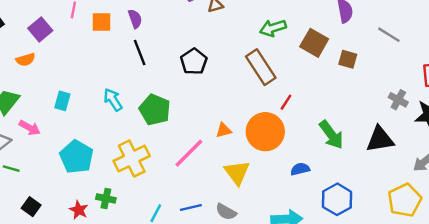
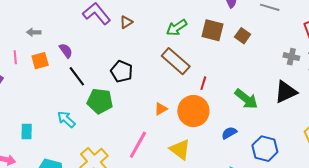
brown square: (348, 59) -> (243, 36), turned 35
green pentagon: (155, 110) -> (100, 101), moved
orange triangle: (224, 130) -> (161, 109), moved

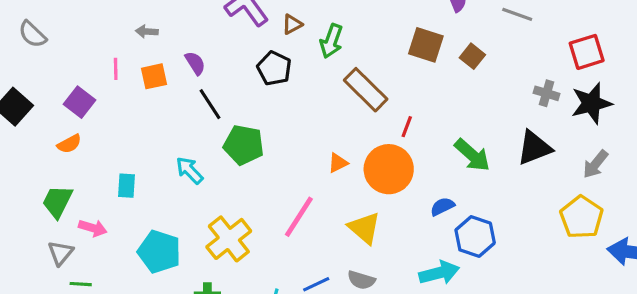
green arrow: (177, 28) -> (331, 41), moved, turned -40
black pentagon: (122, 71) -> (274, 68), moved
blue hexagon: (265, 149) -> (475, 236), moved

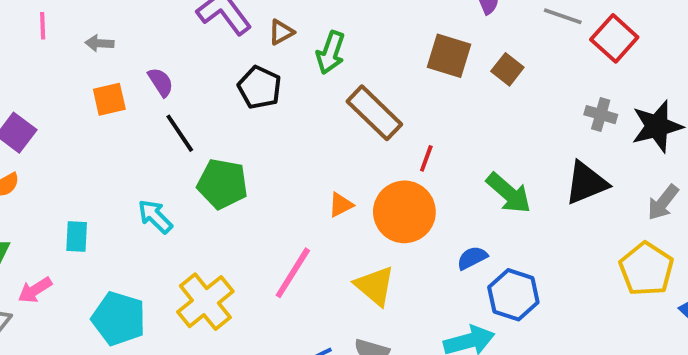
red square: (587, 52) -> (614, 38), moved, turned -30
pink line: (116, 69) -> (43, 26), moved
pink arrow: (93, 228) -> (35, 290), turned 132

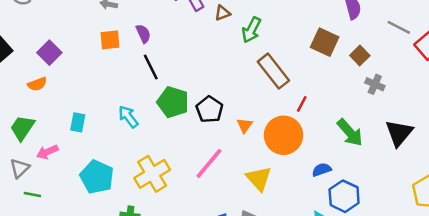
black pentagon: (260, 87) -> (209, 109), moved
gray cross: (601, 115) -> (375, 84), moved
black triangle: (586, 183) -> (399, 133), turned -36
orange triangle: (341, 205) -> (245, 125), turned -35

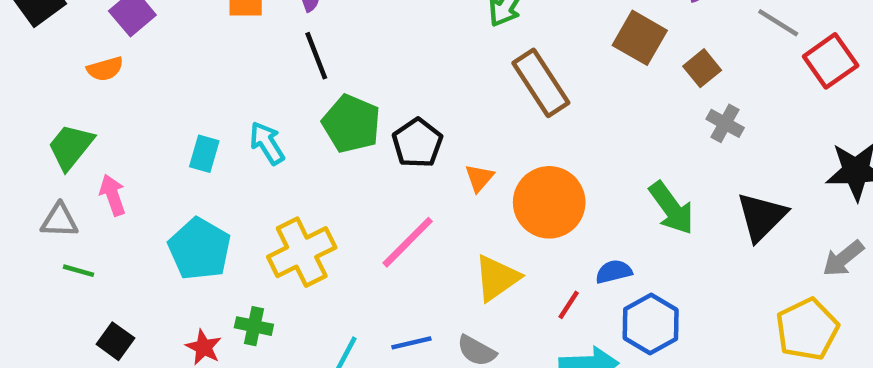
red line: (302, 104) -> (569, 305), moved
cyan rectangle: (78, 122) -> (204, 154), moved
pink arrow: (47, 152) -> (113, 195), turned 90
gray triangle: (20, 168) -> (59, 221), turned 40
yellow triangle: (259, 179) -> (497, 278), turned 32

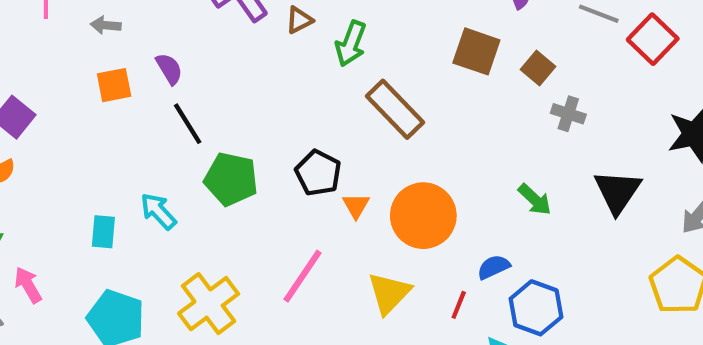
black pentagon: (417, 143) -> (318, 173), moved
green arrow: (672, 208) -> (535, 199), size x0.7

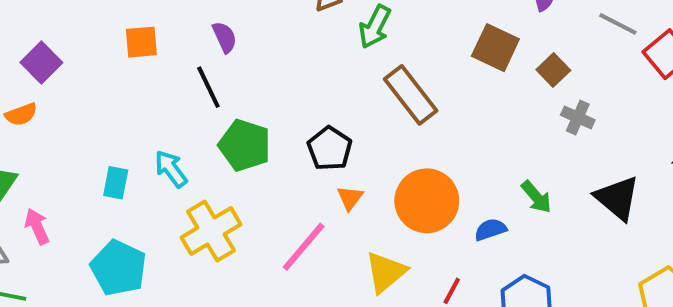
purple semicircle: (169, 69) -> (225, 37), moved
black triangle: (618, 192) -> (617, 198), turned -30
orange triangle: (356, 206) -> (350, 198), moved
blue semicircle: (494, 267) -> (490, 230), moved
yellow cross: (209, 304) -> (211, 231), moved

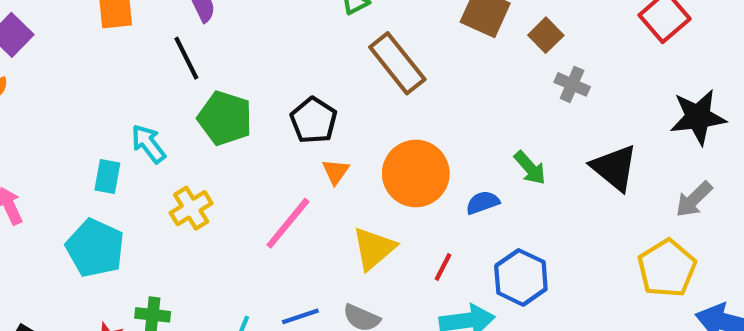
cyan rectangle: (116, 183) -> (107, 177), moved
yellow cross: (211, 231) -> (191, 208), size x0.7

